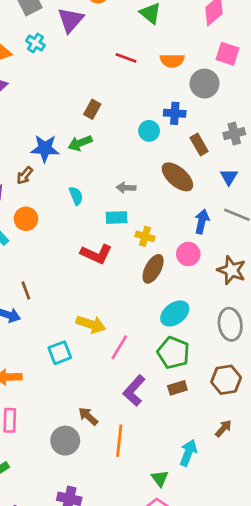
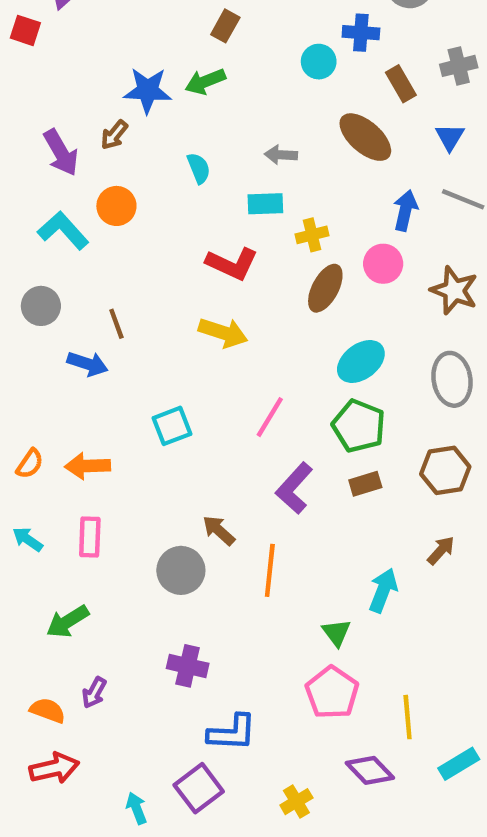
yellow cross: (145, 236) -> (312, 235), turned -30
yellow arrow: (91, 324) -> (223, 333), moved

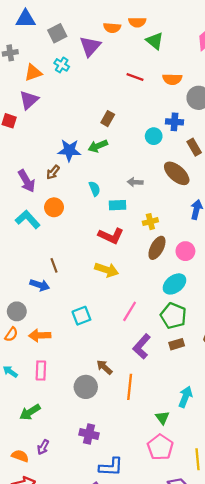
cyan rectangle: (265, 204) -> (118, 205), moved
pink circle: (383, 264) -> (185, 251), moved
gray circle: (41, 306) -> (17, 311), moved

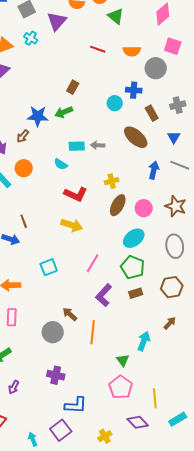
cyan semicircle: (95, 189) -> (61, 164), moved, turned 144
cyan rectangle: (118, 205) -> (77, 146), moved

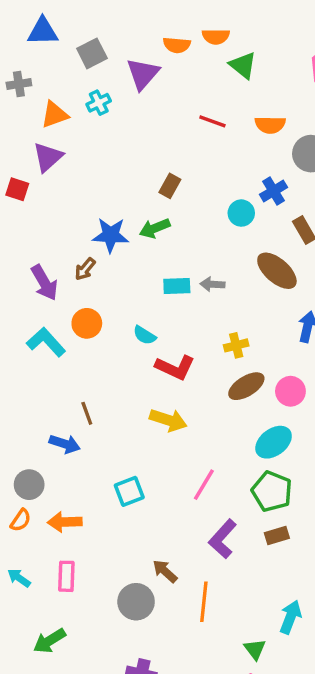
cyan cross: (31, 38) -> (99, 103), turned 32
blue cross: (134, 90) -> (274, 191), turned -35
cyan semicircle: (61, 164) -> (145, 335), moved
brown ellipse: (118, 205) -> (246, 386), turned 30

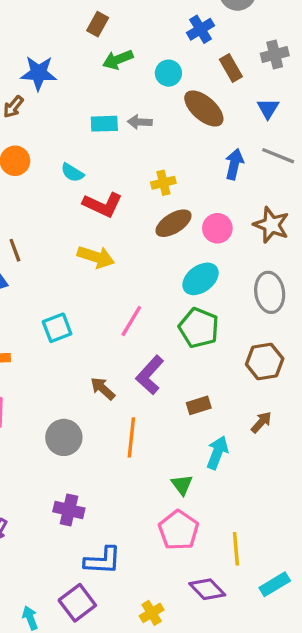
cyan circle: (241, 213) -> (168, 73), moved
green arrow: (155, 228) -> (118, 60), moved
brown rectangle: (277, 536) -> (199, 405), moved
brown arrow: (165, 571) -> (103, 389), moved

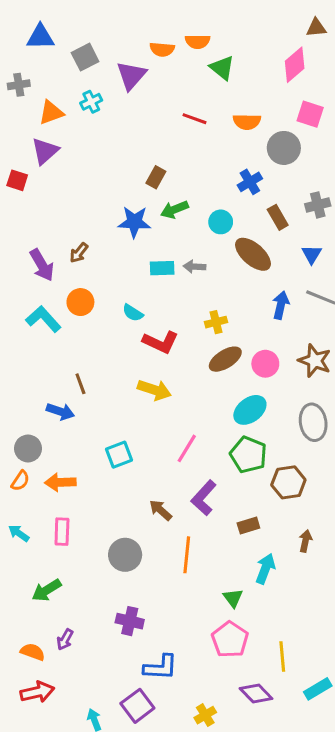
blue star: (39, 73) -> (134, 222), moved
brown hexagon: (265, 362) -> (288, 482), moved
brown arrow: (261, 422) -> (305, 541), turned -30

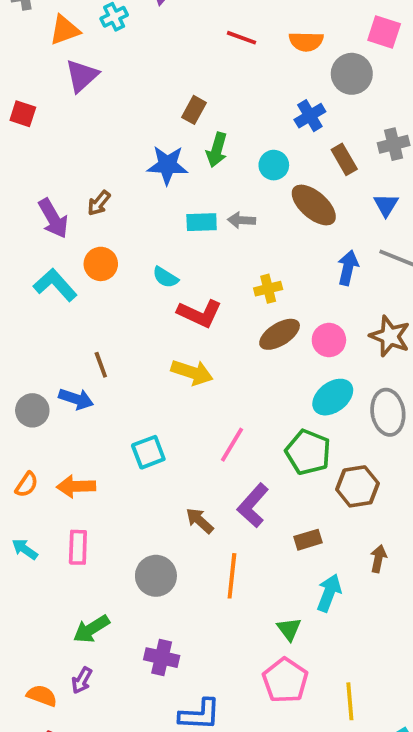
purple triangle: (45, 151) -> (82, 76), moved
green arrow: (174, 210) -> (217, 150), turned -52
cyan ellipse: (250, 410) -> (333, 397), moved
gray circle: (28, 448) -> (32, 410), moved
green arrow: (47, 590) -> (91, 629), moved

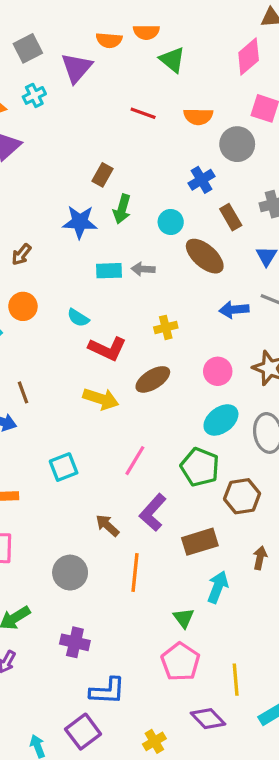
blue arrow: (348, 268) -> (234, 310), turned -108
brown ellipse: (280, 334) -> (153, 379), moved
brown rectangle: (308, 540) -> (200, 542), size x1.5

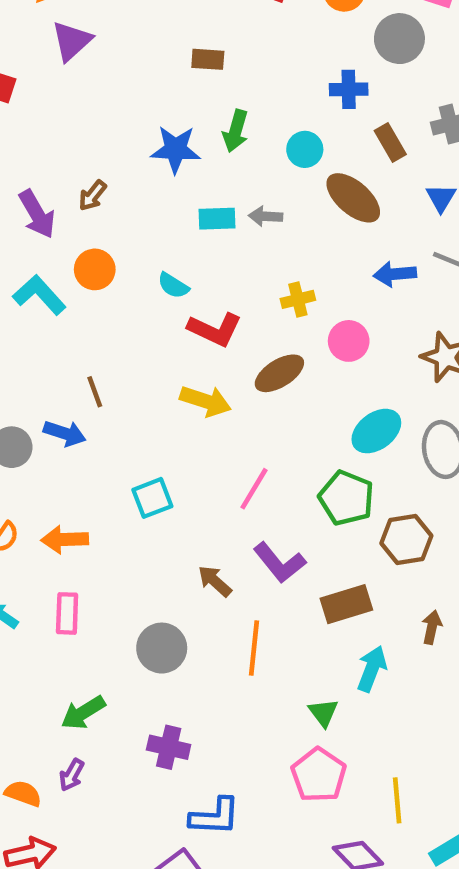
brown rectangle: (103, 175) -> (208, 59), moved, turned 65
blue cross: (201, 180) -> (349, 89), turned 30
pink circle: (218, 371) -> (349, 341), moved
purple L-shape: (153, 512) -> (279, 563), turned -81

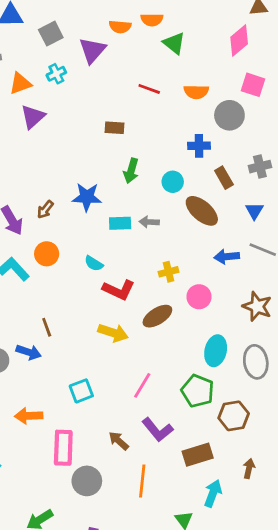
blue star: (176, 149) -> (87, 197), moved
cyan ellipse: (376, 431) -> (216, 351), turned -40
pink rectangle: (67, 613) -> (63, 448), moved, size x1.4

